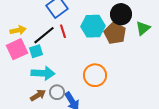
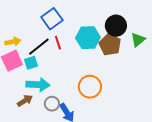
brown arrow: (38, 95) -> (25, 101), moved

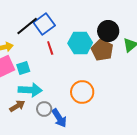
black line: (39, 47) -> (27, 26), moved

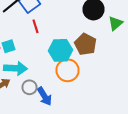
cyan hexagon: (80, 43) -> (60, 50), moved
brown pentagon: (102, 50) -> (86, 44), moved

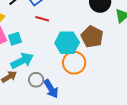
red line: (36, 26) -> (42, 19), turned -56
cyan arrow: (16, 68) -> (22, 61), turned -30

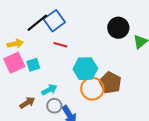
brown pentagon: (92, 37) -> (110, 83), moved
cyan arrow: (22, 61) -> (49, 90), moved, size x0.7

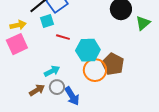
red line: (60, 45) -> (63, 37), moved
cyan square: (33, 65) -> (47, 21), moved
brown arrow: (27, 103) -> (37, 90), moved

